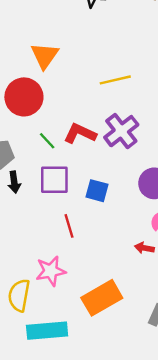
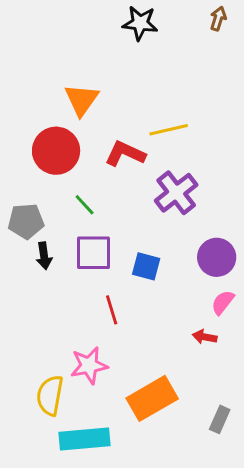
red L-shape: (80, 133) -> (125, 154), moved

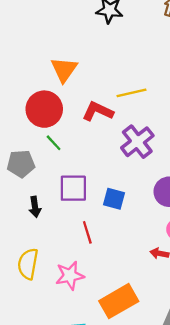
green line: (85, 205) -> (54, 143), moved
black arrow: (44, 256) -> (35, 207), moved
yellow semicircle: (50, 395) -> (28, 264), moved

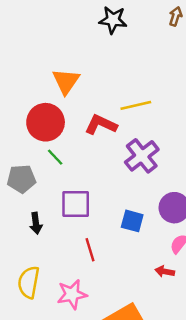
blue square: (114, 199) -> (132, 221), moved

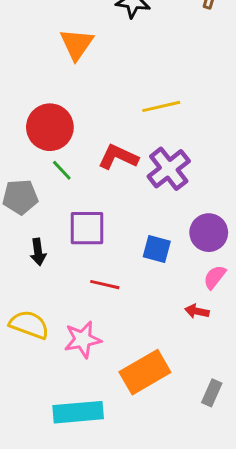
orange triangle: (66, 81) -> (77, 44), moved
red L-shape: (101, 125) -> (118, 157), moved
red line: (90, 250) -> (105, 285), turned -60
yellow semicircle: (29, 282) -> (29, 325), turned 100

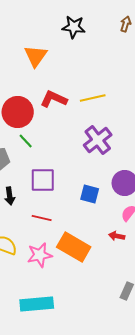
red L-shape: (118, 157) -> (54, 99), moved
red line: (105, 285) -> (42, 218), moved
orange rectangle: (145, 372) -> (74, 247), moved, turned 60

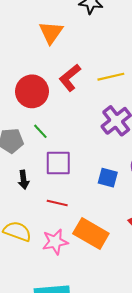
red L-shape: (54, 99) -> (70, 78), turned -64
green line: (26, 141) -> (40, 131), moved

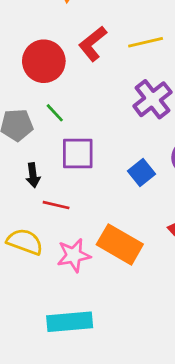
blue square: (108, 178) -> (142, 173), turned 36
red line: (57, 203) -> (56, 205), moved

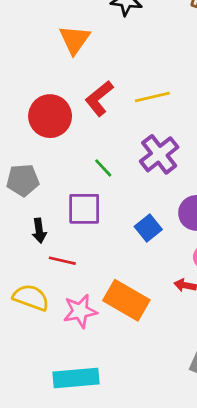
green line: (55, 113) -> (103, 168), moved

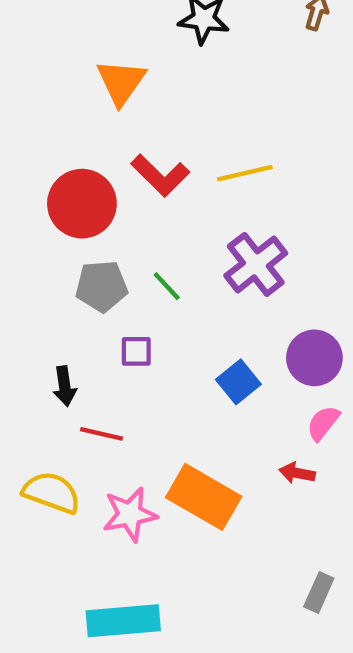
red L-shape: (99, 98) -> (160, 175), turned -96
gray pentagon: (23, 180) -> (102, 286), moved
purple square: (84, 209) -> (136, 351), size x0.6

